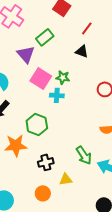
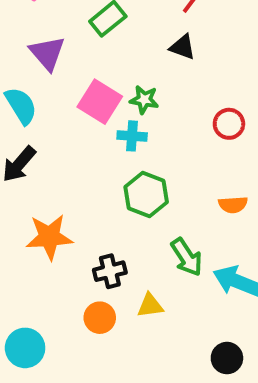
purple triangle: (26, 54) -> (47, 53), moved
green hexagon: (37, 124) -> (146, 194), moved
orange circle: (43, 193) -> (100, 318), moved

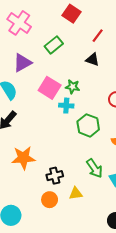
purple triangle: (47, 53) -> (22, 63), turned 42
green hexagon: (146, 194) -> (88, 125), moved

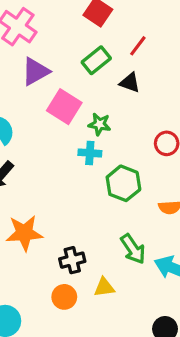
green rectangle: (54, 45) -> (96, 60), moved
purple triangle: (22, 63) -> (35, 71), moved
pink square: (50, 88) -> (64, 107), moved

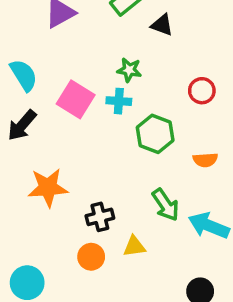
pink square: (64, 107) -> (76, 99), moved

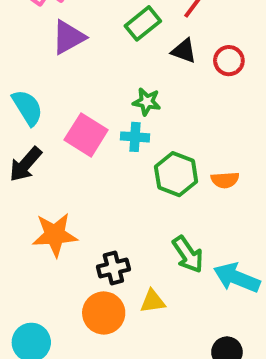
red circle: (202, 91) -> (229, 61), moved
orange semicircle: (205, 160) -> (225, 180), moved
orange circle: (91, 257) -> (104, 313), size x1.4

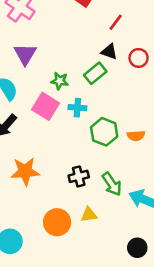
green rectangle: (143, 23) -> (95, 73), moved
purple triangle: (68, 37) -> (25, 54), moved, turned -30
green star: (147, 102) -> (60, 81), moved
black cross: (113, 268) -> (79, 176), moved

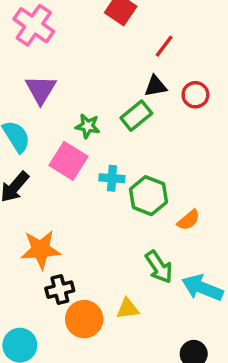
black triangle: (109, 52) -> (155, 86), turned -30
cyan cross: (77, 108) -> (112, 178), moved
orange semicircle: (136, 136) -> (188, 220), moved, turned -36
black cross: (79, 176) -> (60, 290), moved

